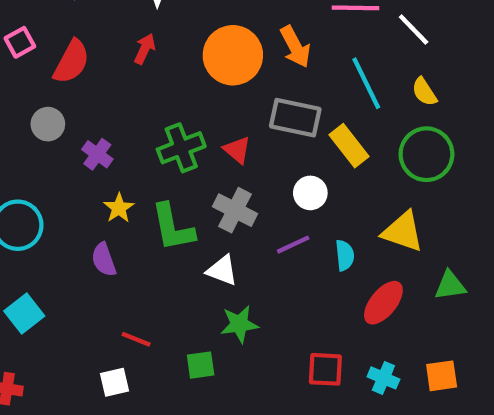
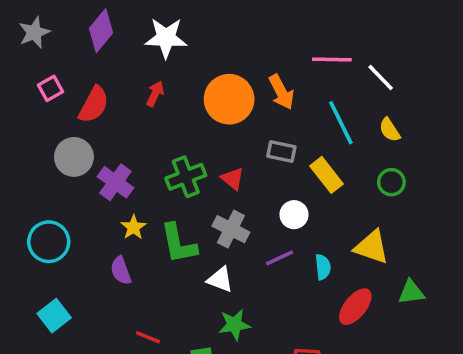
gray rectangle: (295, 118) -> (281, 152), size x0.7
gray circle: (48, 124) -> (74, 157), size x1.4
purple cross: (97, 154) -> (115, 182), size x1.4
green circle: (426, 154) -> (391, 182), size x0.6

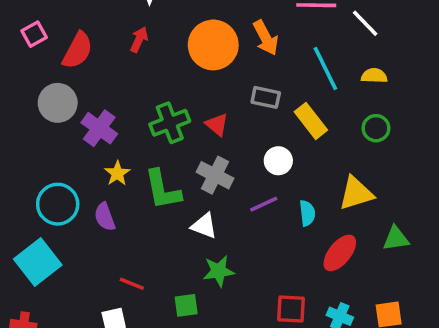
yellow semicircle: (390, 130) -> (374, 76), turned 125
cyan circle: (49, 242) -> (58, 204), moved
yellow triangle: (372, 247) -> (356, 193), turned -36
cyan square: (54, 316) -> (38, 262), size x1.4

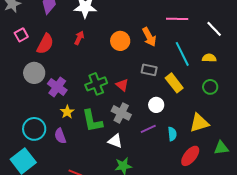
white line: (365, 23) -> (214, 29), moved
orange circle: (213, 45) -> (120, 41), size x0.7

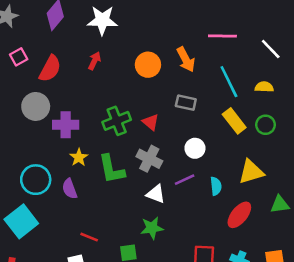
yellow rectangle: (174, 83) -> (234, 121), moved
purple cross: (57, 87) -> (66, 125), turned -36
white triangle: (115, 141) -> (156, 194), moved

